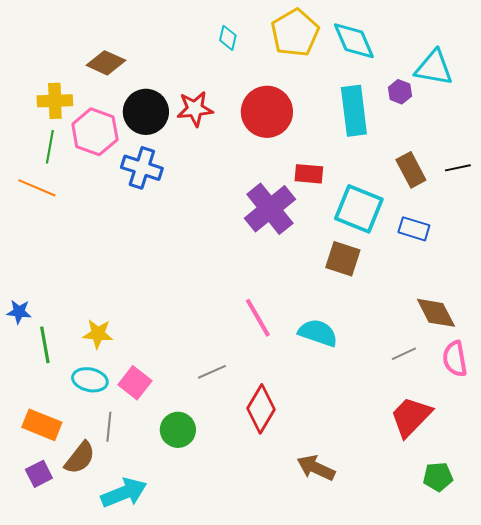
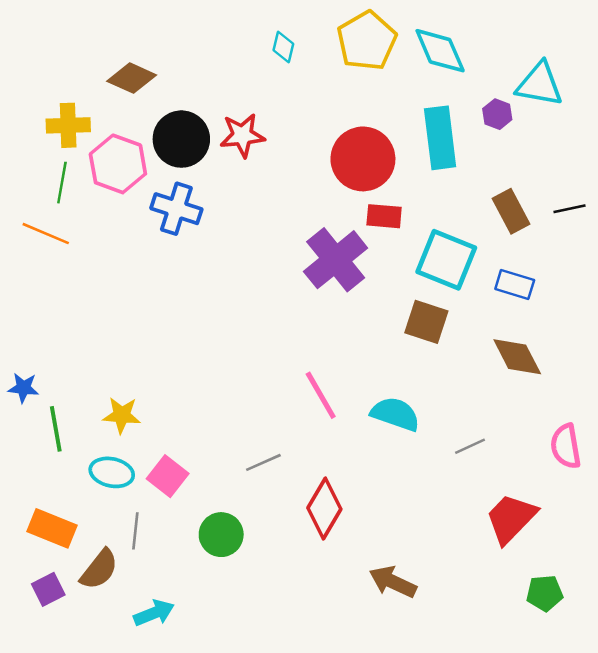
red circle: (267, 112) -> (363, 159), moved
brown diamond: (436, 313) -> (517, 357), moved
gray line: (404, 354) -> (470, 446), moved
cyan arrow: (124, 493) -> (154, 613), size x0.7

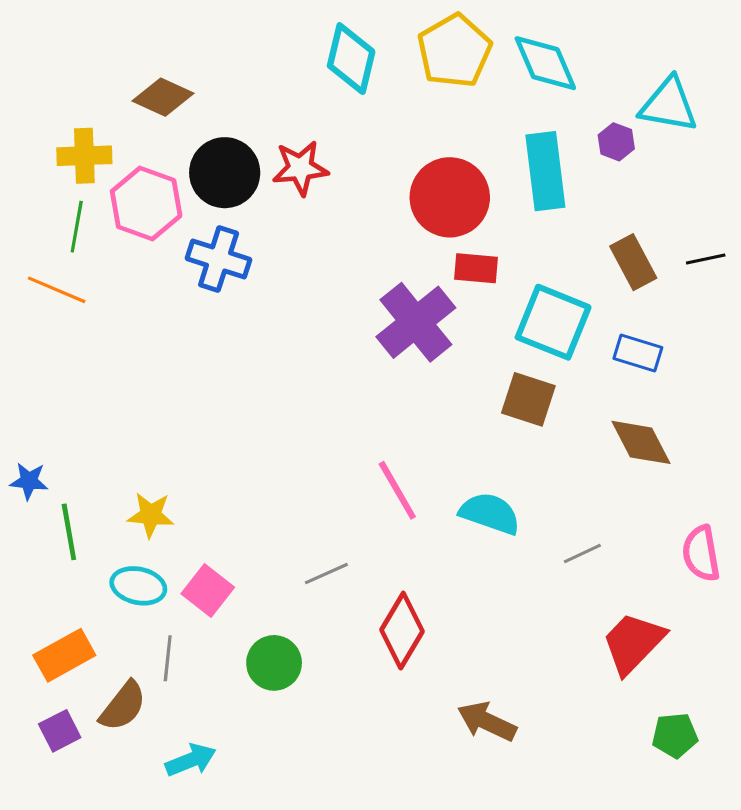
cyan diamond: (283, 47) -> (351, 59), size x1.8
orange rectangle: (52, 528) -> (64, 655), turned -51

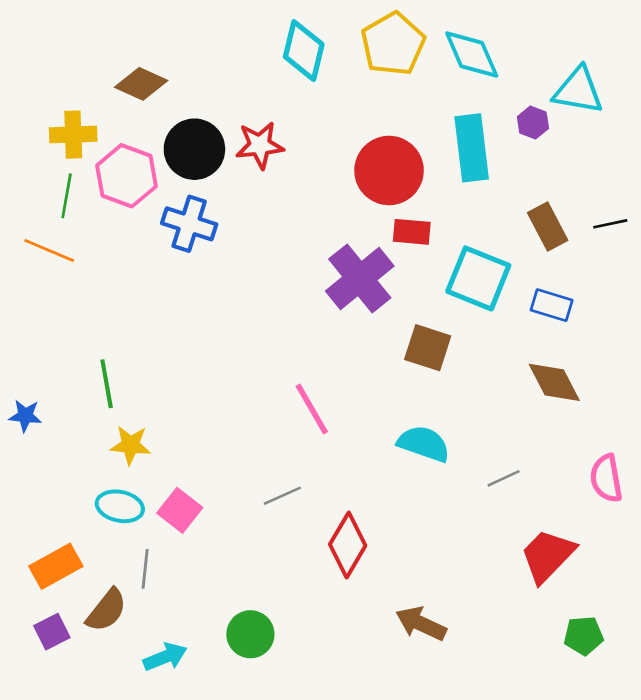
brown square: (528, 399) -> (428, 348), moved
pink line: (397, 490) -> (312, 409), moved
green line: (69, 532) -> (107, 384), moved
green circle: (274, 663) -> (250, 634), moved

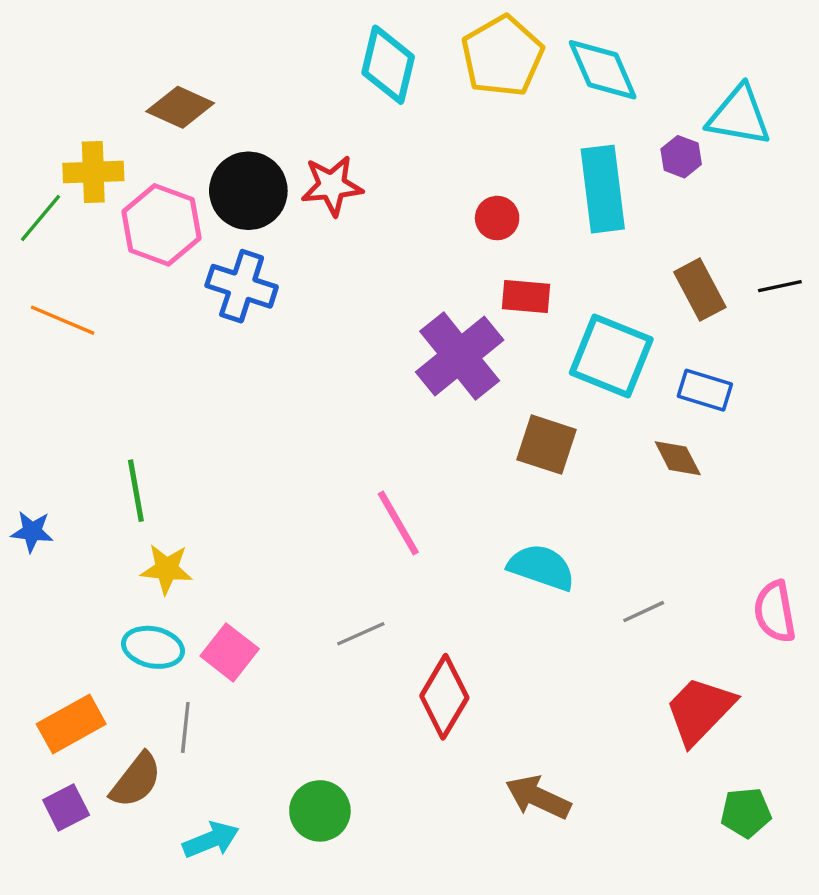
red circle: (389, 170) -> (497, 218), size x0.5
green line: (67, 196) -> (41, 218), moved, turned 30
brown diamond: (554, 382) -> (678, 458), moved, size x0.7

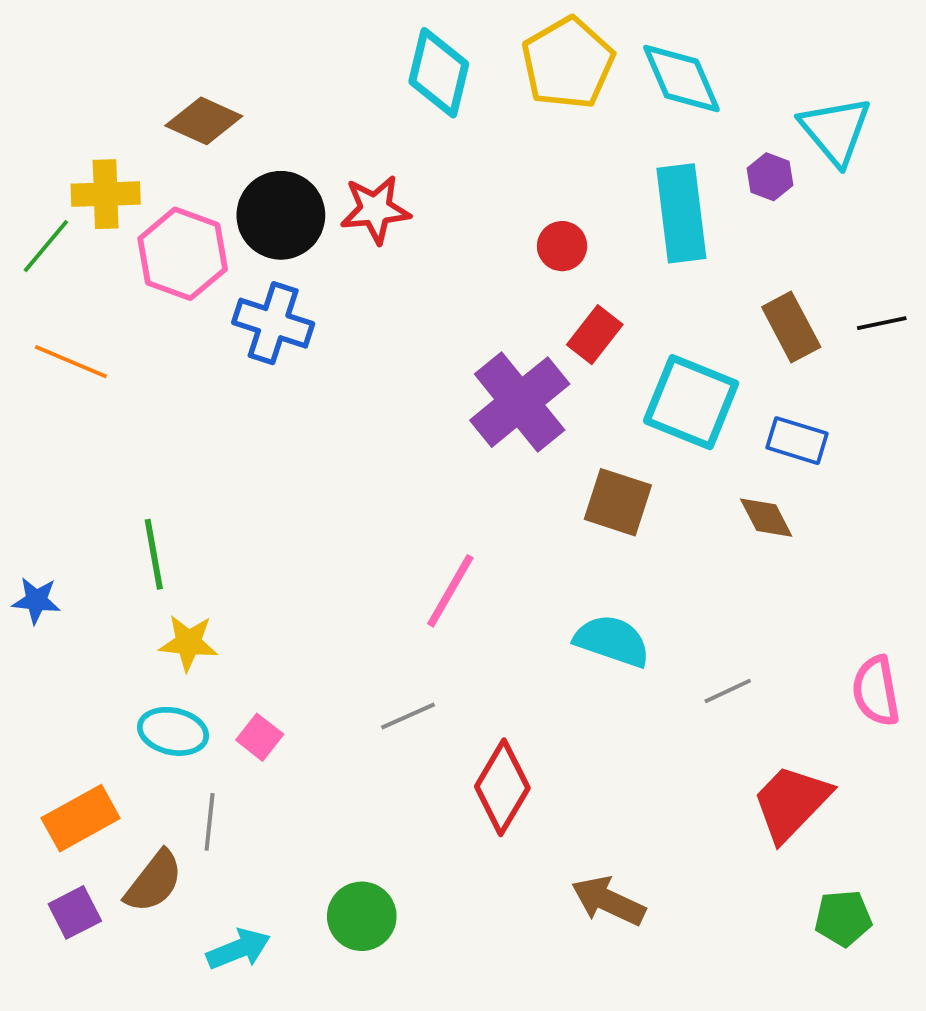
cyan triangle: (739, 116) -> (836, 131), turned 40
red rectangle: (526, 296) -> (595, 335), turned -57
pink line: (398, 523) -> (450, 591), turned 60
pink square: (230, 652) -> (260, 737), size x0.7

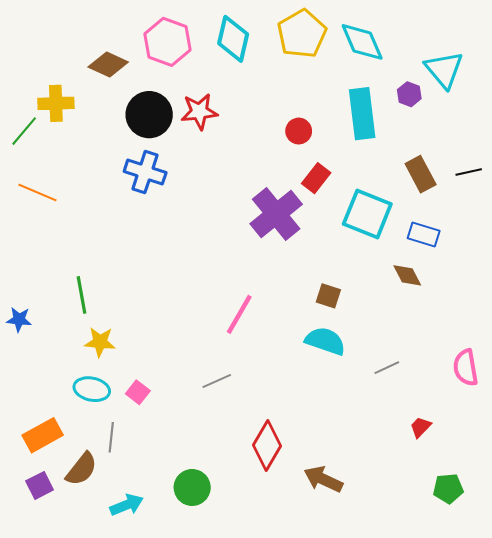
pink hexagon: (183, 254) -> (168, 42), moved
brown square: (618, 502) -> (328, 296), moved, size x0.7
red diamond: (502, 787) -> (267, 445), moved
red trapezoid: (791, 803) -> (421, 427), size x0.5

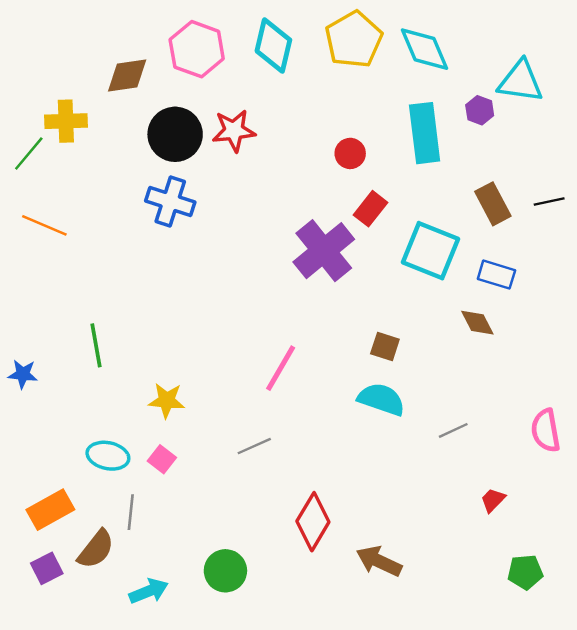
brown diamond: (108, 64) -> (127, 76), turned -33
cyan triangle: (444, 70) -> (520, 82), turned -42
yellow star: (100, 342) -> (167, 401), moved

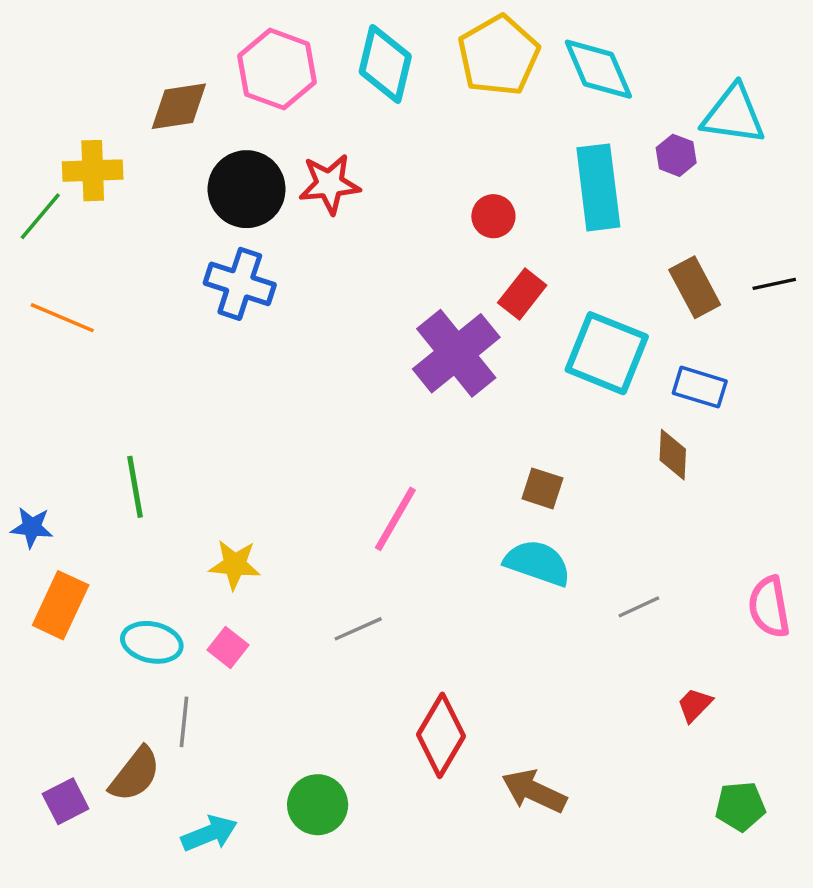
brown diamond: (477, 323) -> (673, 455), turned 30
orange rectangle: (50, 510) -> (61, 605), moved, turned -36

